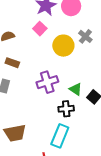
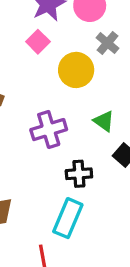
gray cross: (85, 36) -> (107, 43), moved
green triangle: (76, 89) -> (104, 121), moved

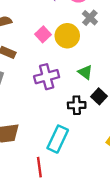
pink square: (38, 42) -> (43, 34), moved
black cross: (79, 174) -> (77, 105), moved

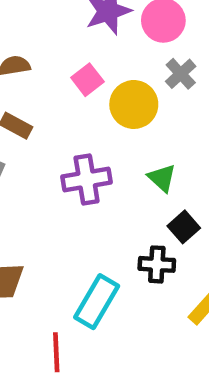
pink square: (43, 34) -> (87, 80), moved
black cross: (77, 105) -> (157, 264), moved

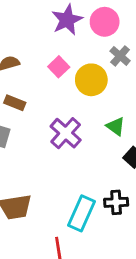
purple cross: (87, 180) -> (66, 133), turned -32
black cross: (157, 264) -> (116, 202), moved

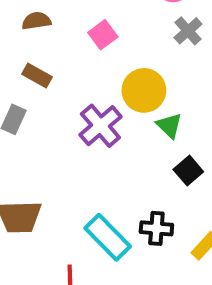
yellow circle: (91, 80) -> (144, 90), moved
cyan rectangle: (82, 213) -> (108, 237), turned -76

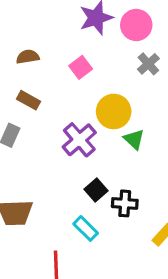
black square: (188, 171) -> (96, 190), moved
black cross: (156, 228) -> (125, 203), moved
cyan rectangle: (108, 237) -> (86, 228), size x0.7

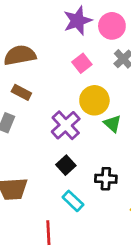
brown semicircle: (28, 57) -> (20, 55), size x1.6
pink square: (81, 67) -> (82, 63), moved
black square: (96, 190) -> (66, 165), moved

